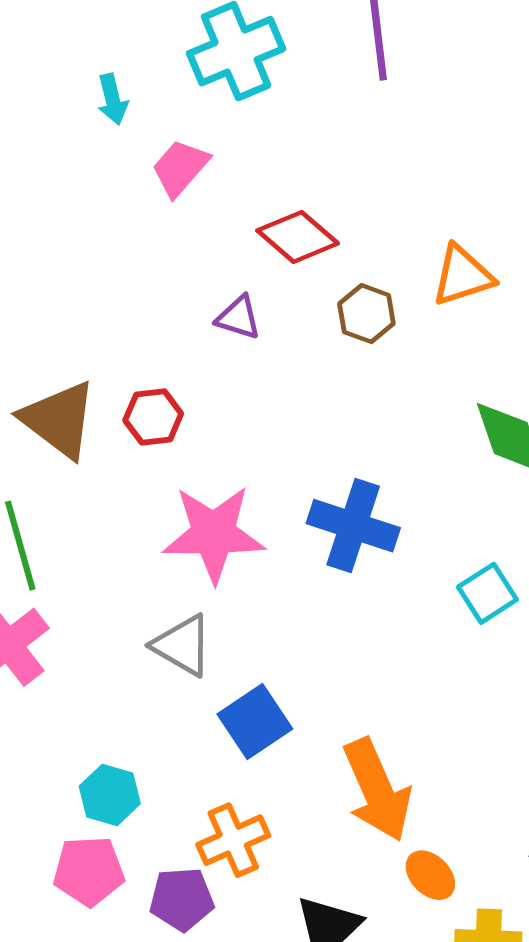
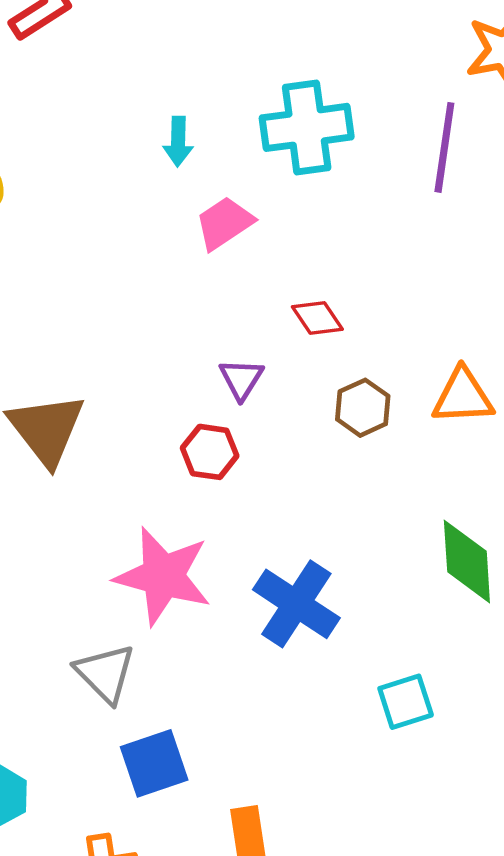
red diamond: (298, 237) -> (317, 318), size x0.7
purple triangle: (238, 318) -> (241, 379), turned 30
red hexagon: (153, 417) -> (210, 452), moved

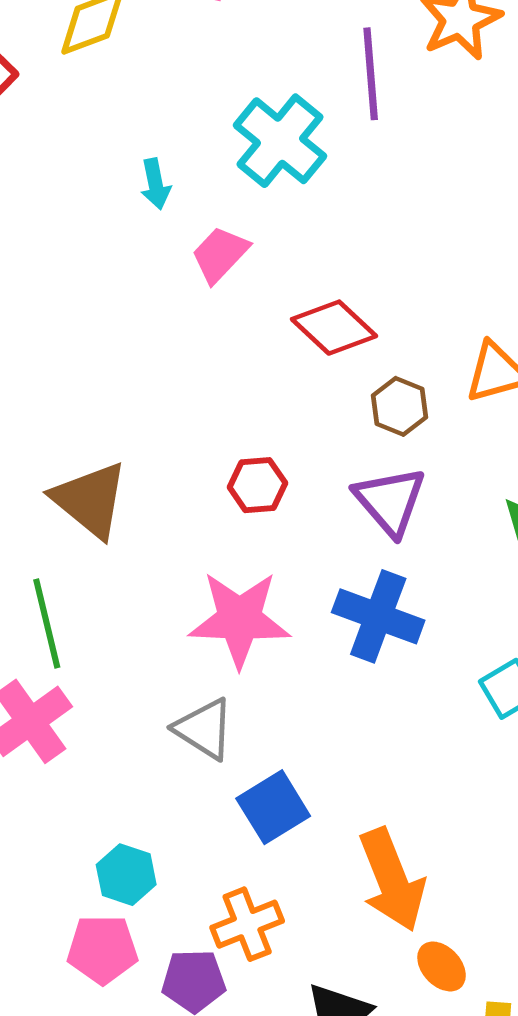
cyan cross: (307, 127) -> (280, 141), turned -30
purple line: (444, 147) -> (371, 74), moved
red diamond: (317, 318) -> (334, 328), size x1.5
purple triangle: (241, 379) -> (390, 501), moved, size x1.6

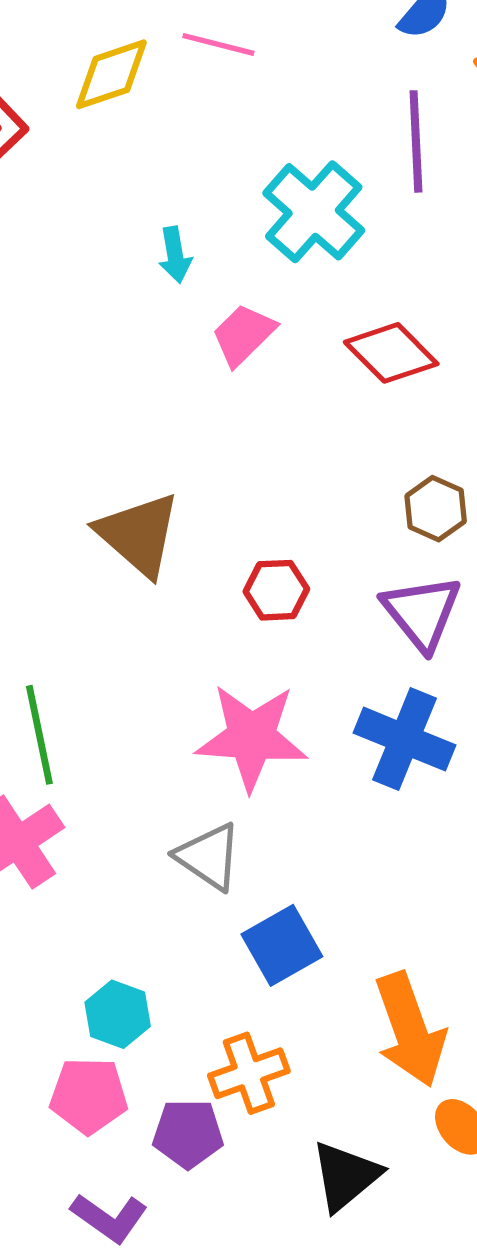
red diamond: (334, 328) -> (391, 353), moved
brown triangle: (90, 500) -> (139, 534), moved

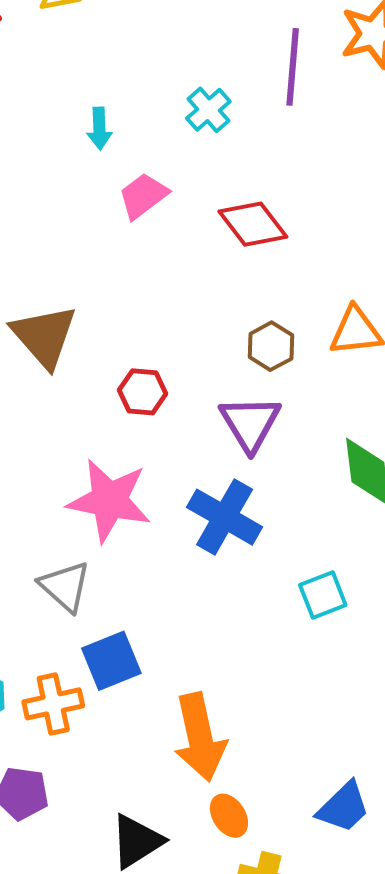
cyan cross: (314, 212) -> (208, 110), size x0.6
orange cross: (249, 1073) -> (53, 704), moved

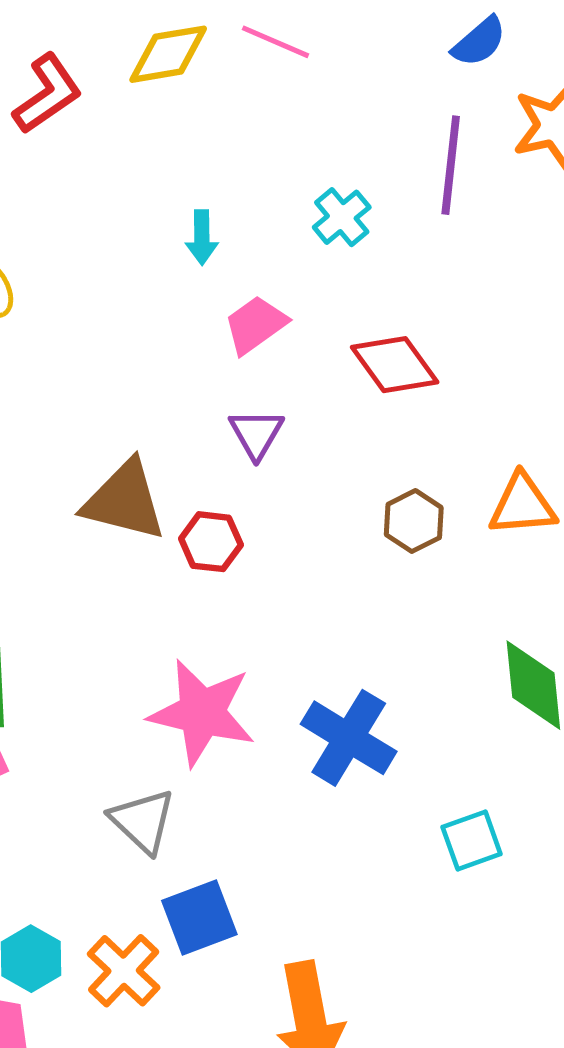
brown triangle: (44, 336) -> (124, 501), turned -36
red hexagon: (143, 392) -> (211, 542), moved
purple triangle: (250, 423) -> (256, 434), moved, size x0.7
orange cross: (53, 704) -> (124, 971), turned -36

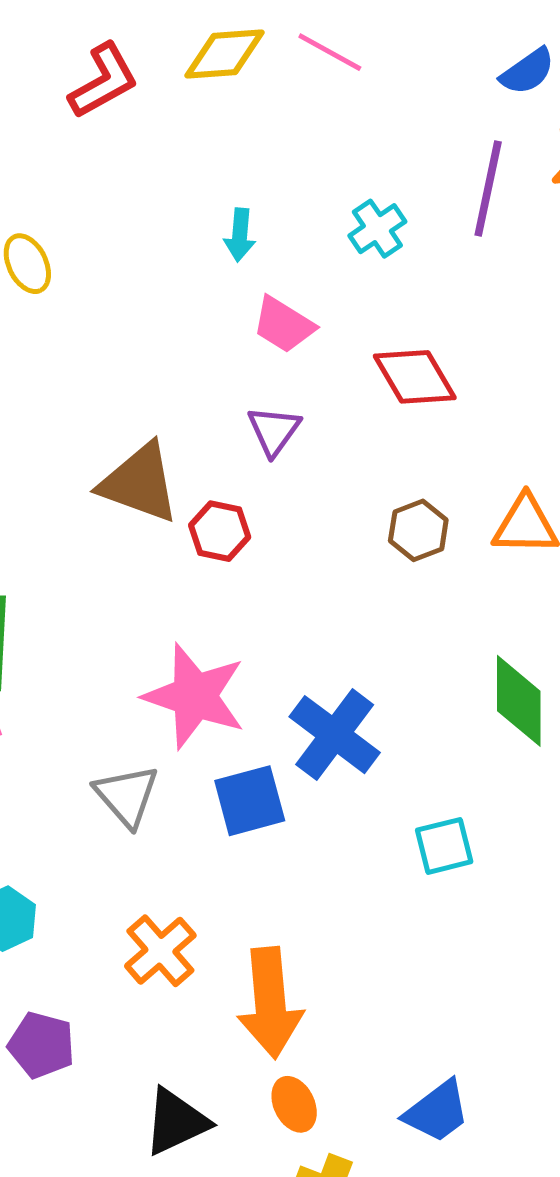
pink trapezoid: (255, 325) -> (283, 325), turned -118
blue square: (199, 917) -> (250, 801), moved
orange cross: (124, 971) -> (160, 951), moved

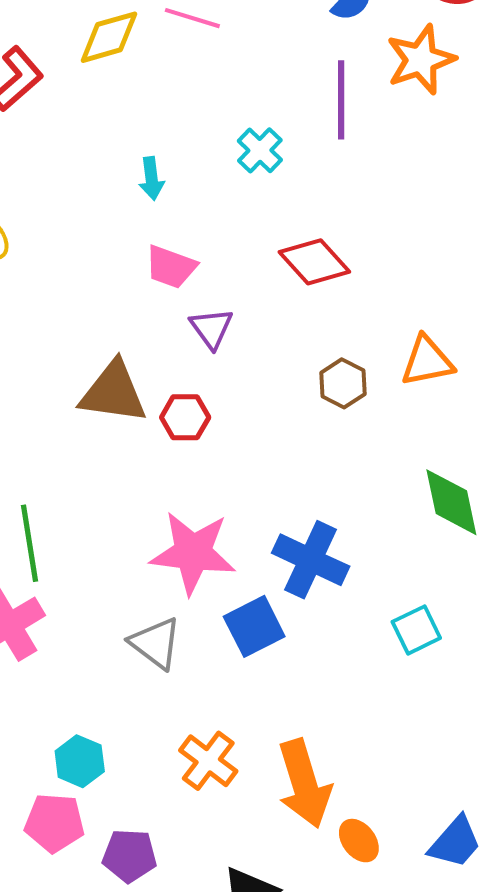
pink trapezoid: (283, 325) -> (171, 267), moved
orange ellipse: (294, 1104) -> (359, 841), moved

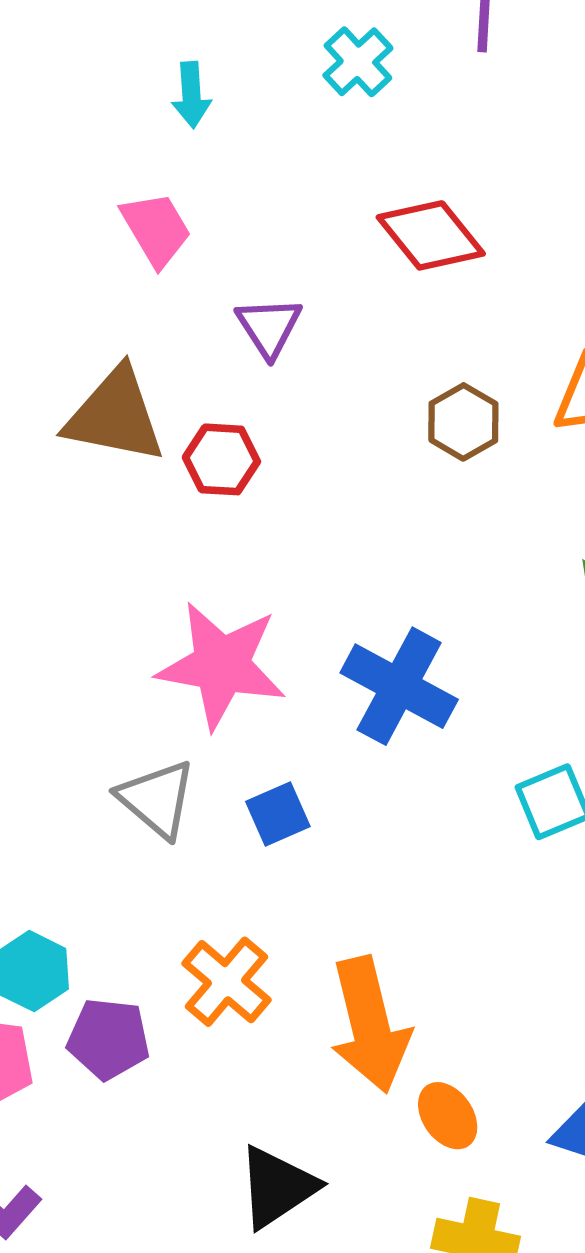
pink trapezoid: (171, 267) -> (156, 229), moved, turned -144
blue square: (254, 626) -> (278, 814), moved, size x0.7
purple pentagon: (130, 856) -> (108, 1039), moved

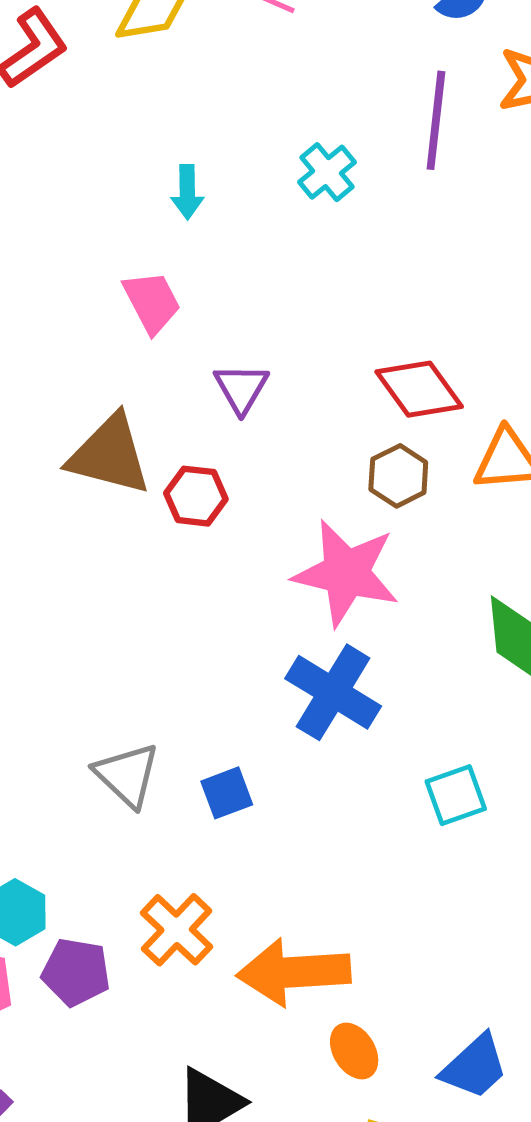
red diamond: (431, 235) -> (419, 389), moved
pink star: (221, 665) -> (346, 573), moved
orange arrow: (370, 1025) -> (294, 972), turned 97

